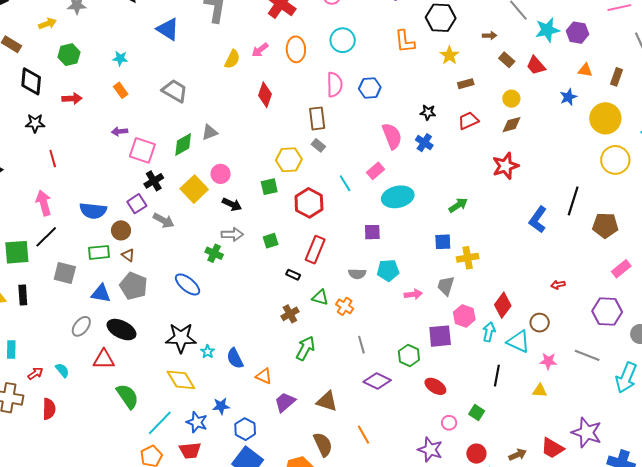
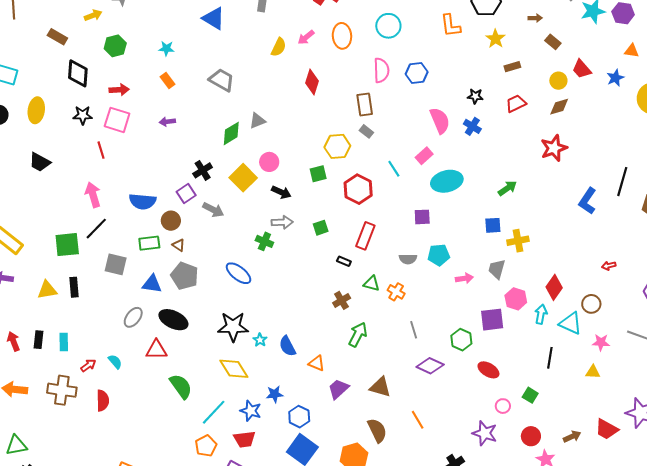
red trapezoid: (536, 65) -> (582, 69), moved
pink square: (142, 150) -> (117, 120), moved

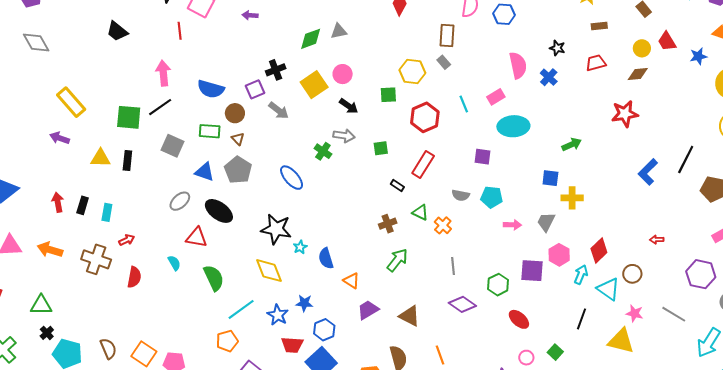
cyan semicircle: (115, 362) -> (174, 263), moved
yellow triangle: (593, 372) -> (621, 341), size x1.8
red trapezoid: (245, 439) -> (292, 345), moved

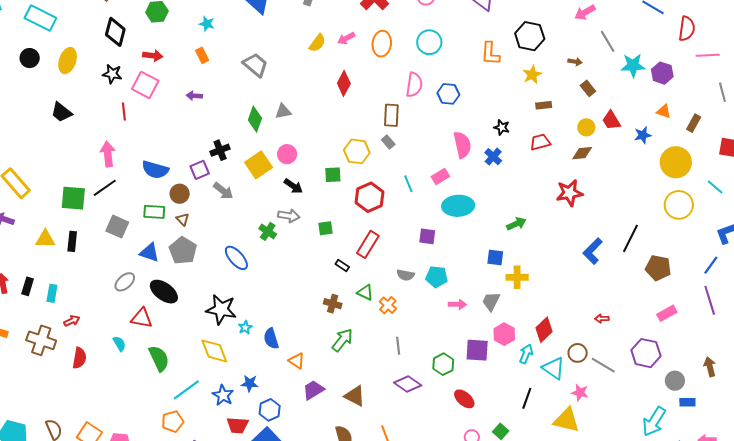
green diamond: (311, 39) -> (255, 119), turned -50
brown cross: (388, 224) -> (333, 304), turned 36
gray line: (674, 314) -> (603, 365), moved

